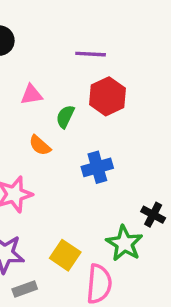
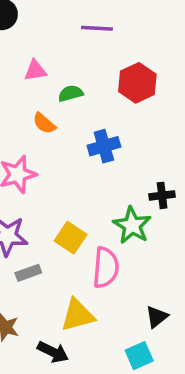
red hexagon: (107, 96) -> (137, 83), moved
green semicircle: (65, 117) -> (71, 93), turned 50
black cross: (153, 215) -> (162, 195), turned -35

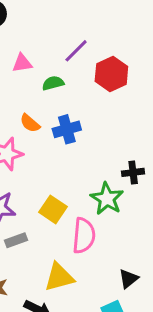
purple line: (97, 28) -> (76, 51), moved, turned -48
orange semicircle: (44, 123) -> (30, 123), moved
blue cross: (104, 146) -> (67, 129), moved

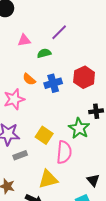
red hexagon: (111, 74) -> (84, 77), moved
black triangle: (128, 279) -> (93, 180), turned -32

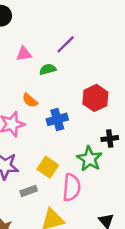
blue cross: (53, 83) -> (57, 119), moved
gray rectangle: (20, 155) -> (29, 191), moved

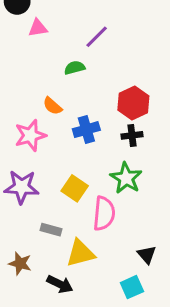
pink triangle: (24, 54) -> (38, 28), moved
black cross: (110, 139) -> (132, 135), moved
gray rectangle: (29, 191) -> (51, 230), moved, turned 35

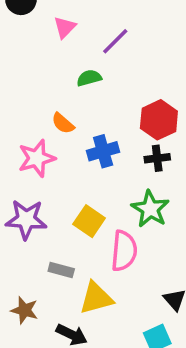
pink triangle: (38, 28) -> (65, 27), moved, turned -36

